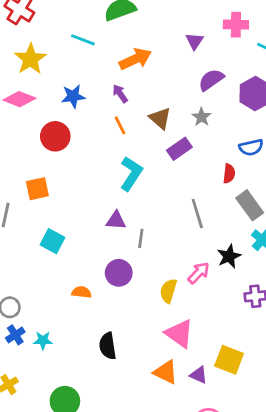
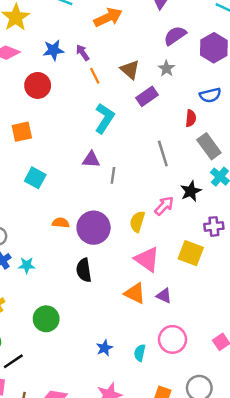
purple arrow: (120, 94) -> (83, 53), moved
purple circle: (119, 273) -> (94, 228), moved, size x1.4
yellow square: (229, 360) -> (191, 253), moved

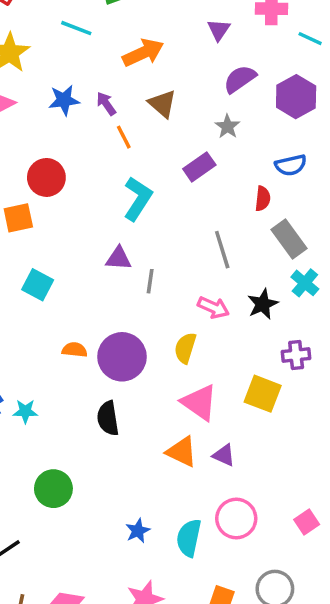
brown triangle: (130, 70) -> (162, 104), moved
red circle: (38, 85) -> (46, 177), moved
pink arrow: (164, 206) -> (213, 308), moved, turned 70
cyan semicircle: (140, 353) -> (189, 538), size x1.5

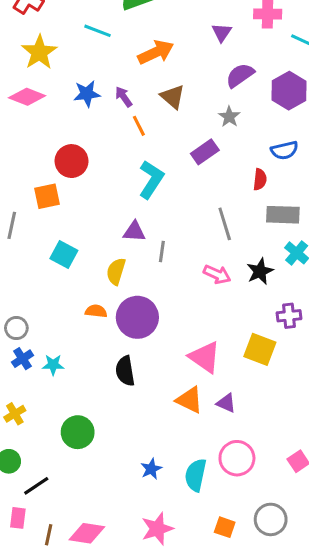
gray rectangle: (289, 239) -> (283, 215), turned -52
yellow semicircle: (185, 348) -> (116, 271), moved

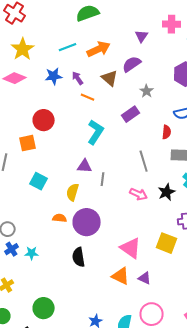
cyan line: (98, 31) -> (68, 47), moved, turned -42
purple semicircle: (240, 75) -> (132, 64), moved
orange line: (139, 126) -> (88, 97), turned -40
green circle: (78, 432) -> (44, 308), moved

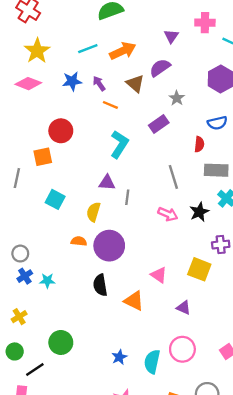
pink triangle: (131, 248) -> (159, 275), size x0.7
orange triangle: (121, 276) -> (134, 301), moved
purple triangle: (145, 278) -> (184, 308), moved

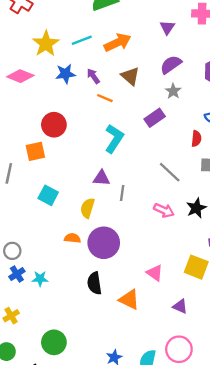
yellow star: (37, 51) -> (46, 44), moved
purple semicircle: (160, 68) -> (171, 65), moved
gray line: (173, 177) -> (170, 172), turned -30

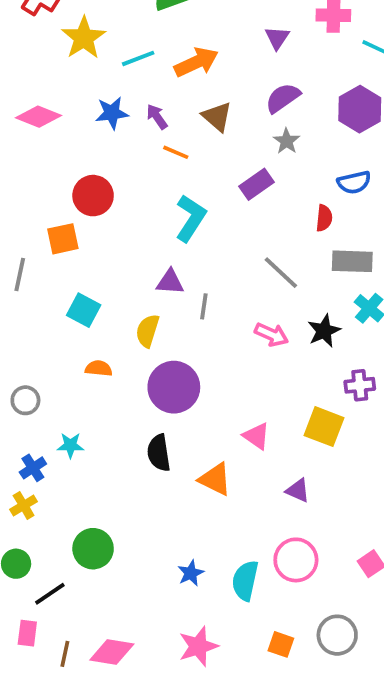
yellow star: (46, 44) -> (84, 38), moved
orange semicircle: (72, 238) -> (99, 368), moved
blue cross: (17, 274) -> (33, 468), moved

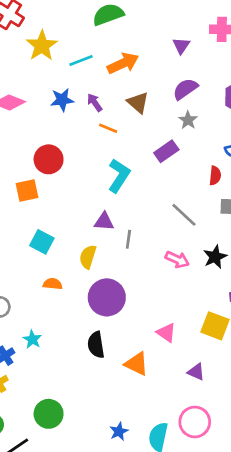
cyan star: (70, 445) -> (32, 339), turned 30

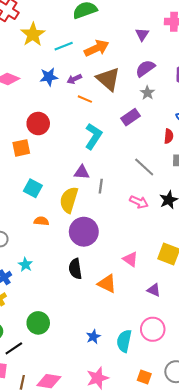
purple arrow: (95, 102) -> (74, 79), turned -80
brown triangle: (138, 102) -> (108, 79), size x1.4
yellow semicircle: (88, 257) -> (69, 200), size x1.4

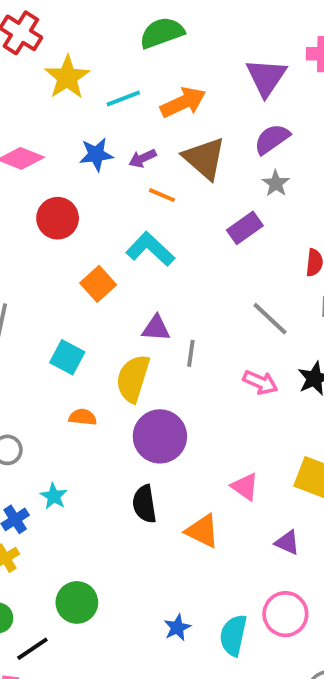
purple triangle: (142, 34) -> (266, 77), size x1.6
red circle: (38, 124) -> (58, 218), moved
cyan L-shape: (93, 136) -> (150, 249), moved, turned -80
orange square: (21, 148) -> (98, 284), moved, turned -30

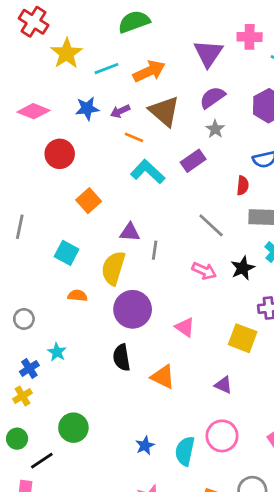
cyan L-shape: (150, 249) -> (148, 172), moved
pink triangle: (245, 487) -> (185, 327), moved

